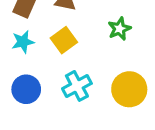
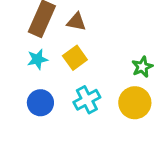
green star: (119, 29) -> (142, 67), moved

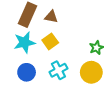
cyan star: (37, 59) -> (24, 42), size x1.5

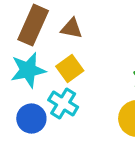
cyan cross: (58, 70) -> (63, 103), moved, turned -30

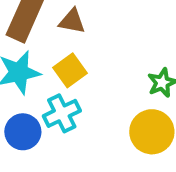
cyan cross: (63, 103) -> (62, 113), turned 32

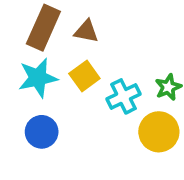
cyan cross: (62, 113) -> (124, 96), moved

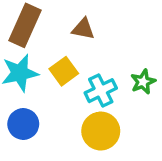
brown triangle: (86, 31) -> (83, 29), moved
yellow circle: (159, 132) -> (101, 131), moved

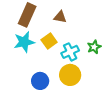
blue circle: (23, 124) -> (40, 81), moved

